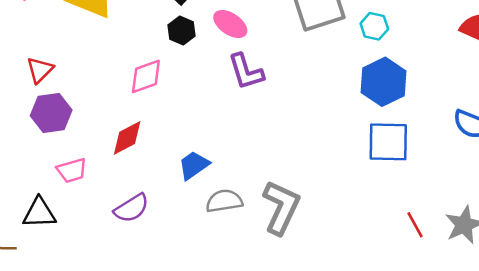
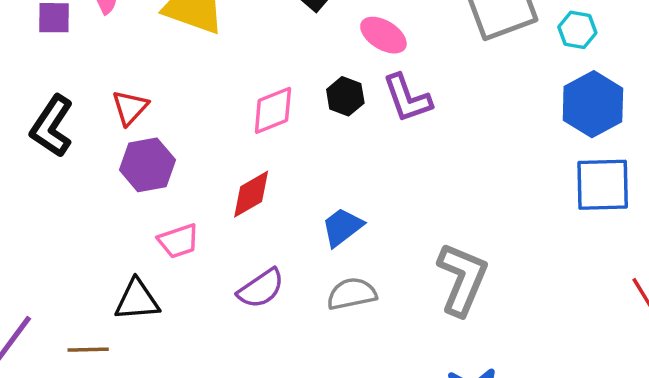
black hexagon: (182, 30) -> (345, 96), moved
gray semicircle: (224, 201) -> (352, 294), moved

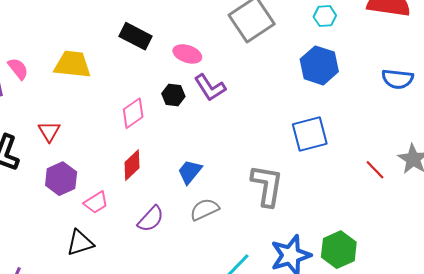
cyan hexagon: (577, 30) -> (325, 16), moved
purple hexagon: (147, 165) -> (61, 179), moved
blue square: (603, 185) -> (310, 134), moved

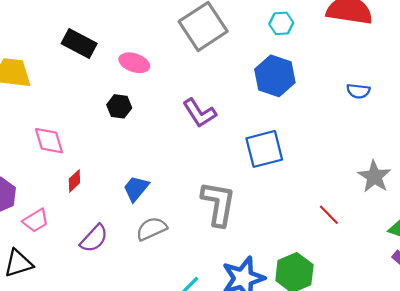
blue semicircle: (397, 79) -> (358, 91), size x0.7
purple L-shape: (210, 88) -> (199, 113), moved
pink diamond: (133, 113) -> (49, 141), moved, turned -72
red diamond: (132, 165) -> (74, 181), size x0.7
red line: (375, 170) -> (329, 215), moved

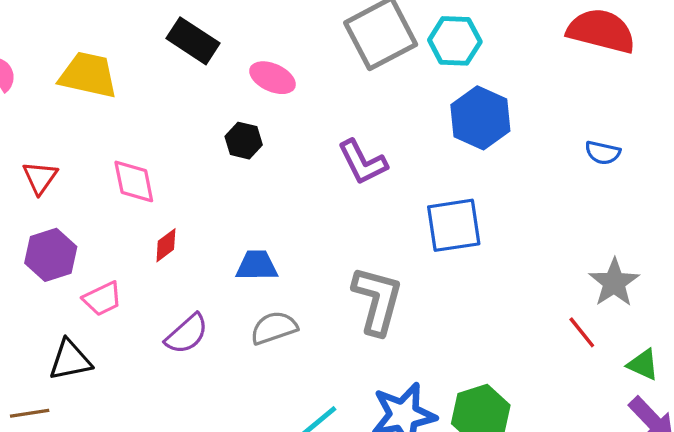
cyan hexagon: (281, 23) -> (455, 41), moved, size x1.4
blue trapezoid: (136, 188) -> (257, 266), turned 44
red line: (329, 215) -> (582, 332), moved

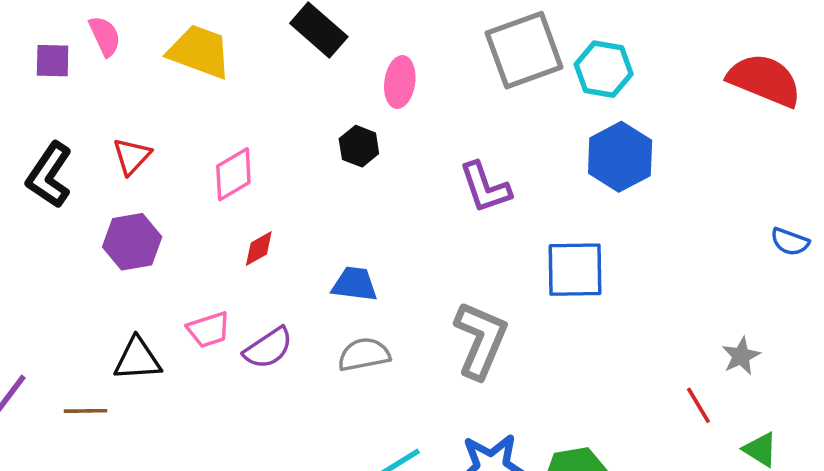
pink ellipse: (273, 78) -> (400, 82), turned 66
blue semicircle: (603, 153) -> (790, 242), moved
pink diamond: (134, 181) -> (233, 174), turned 63
gray star: (614, 283) -> (741, 356), size x0.7
pink trapezoid: (102, 299) -> (209, 330), moved

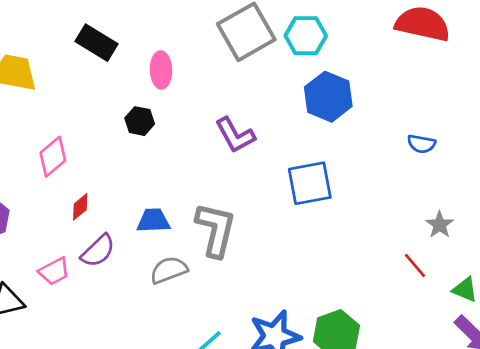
blue semicircle: (790, 242) -> (421, 144), moved
gray L-shape: (481, 340) -> (216, 230), moved
purple semicircle: (268, 348) -> (98, 251), moved

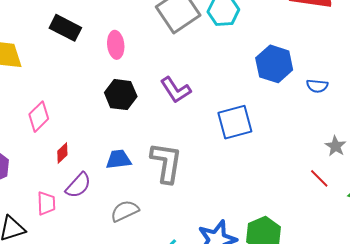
blue hexagon: (328, 97) -> (274, 64), moved
black hexagon: (140, 121) -> (121, 95), moved, size x1.4
gray semicircle: (169, 270) -> (125, 211), moved
pink trapezoid: (54, 271) -> (46, 203), turned -60

